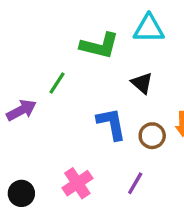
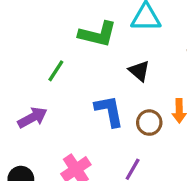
purple arrow: (21, 110) -> (33, 118), moved

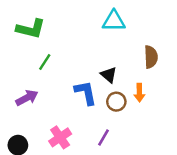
green L-shape: (98, 34) -> (31, 29), moved
black triangle: (139, 71) -> (109, 75), moved

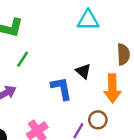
orange arrow: (139, 93) -> (112, 88), size x1.6
brown circle: (116, 102) -> (98, 120), moved

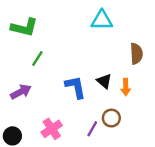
black triangle: (83, 71) -> (104, 81), moved
orange arrow: (112, 88) -> (126, 87), size x0.6

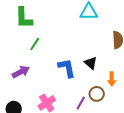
green L-shape: (24, 27) -> (24, 18), turned 75
orange arrow: (126, 87) -> (112, 79), moved

